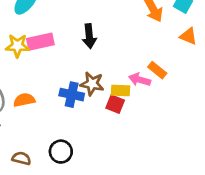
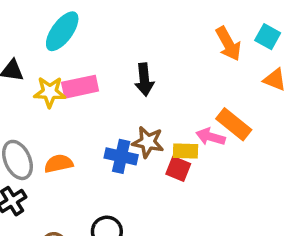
orange rectangle: (157, 70) -> (234, 124), size x1.4

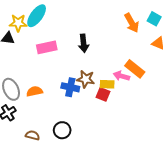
yellow star: (50, 92) -> (18, 23), moved

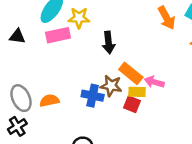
yellow star: (18, 23) -> (79, 18), moved
pink rectangle: (47, 47) -> (58, 35), moved
orange rectangle: (135, 69) -> (131, 73), moved

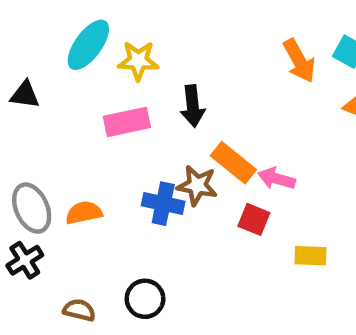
pink rectangle: (58, 35) -> (127, 122), moved
yellow rectangle: (137, 92) -> (311, 256), moved
red square: (132, 104) -> (254, 219), moved

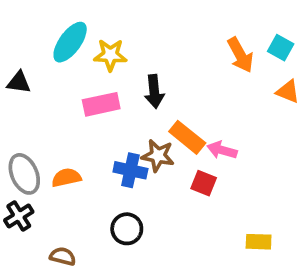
yellow rectangle: (311, 256) -> (259, 242), moved
black circle: (145, 299) -> (127, 229), moved

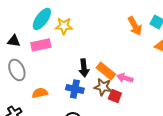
black arrow: (154, 92) -> (84, 68), moved
pink rectangle: (101, 104) -> (41, 45), moved
brown star: (158, 156) -> (103, 87), moved
gray ellipse: (24, 174) -> (17, 70), moved

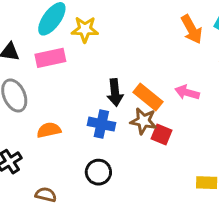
pink arrow: (125, 78) -> (187, 92), moved

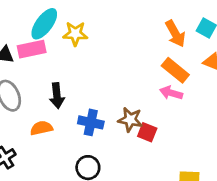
pink rectangle: (50, 58) -> (32, 49), moved
black arrow: (115, 92) -> (57, 96), moved
orange rectangle: (148, 97) -> (175, 70), moved

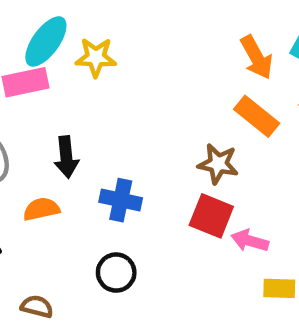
pink arrow: (171, 93) -> (250, 241), moved
brown star: (130, 120) -> (218, 164), moved
red square: (147, 132) -> (211, 216), size x1.4

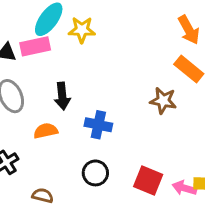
red square: (211, 216) -> (148, 180), moved
pink arrow: (250, 241) -> (184, 188), moved

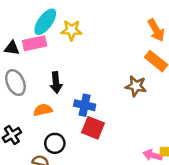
black circle: (95, 173) -> (55, 143), moved
red square: (148, 180) -> (93, 128), moved

